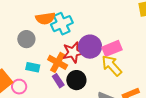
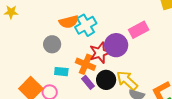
pink rectangle: (112, 48) -> (139, 30), moved
yellow arrow: (112, 66) -> (127, 81), moved

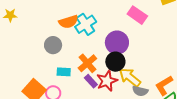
pink rectangle: (139, 30) -> (137, 15), moved, turned 66
red star: (100, 53) -> (107, 81), moved
orange cross: (86, 64) -> (87, 63), turned 30
black circle: (106, 80) -> (115, 62), moved

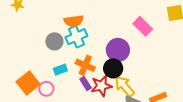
cyan cross: (86, 24) -> (76, 37), moved
orange cross: (87, 63) -> (85, 65), turned -36
cyan rectangle: (64, 72) -> (60, 70), turned -32

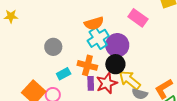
orange semicircle: (74, 21) -> (94, 23), moved
cyan cross: (76, 37) -> (98, 38), moved
purple rectangle: (86, 84) -> (91, 83), turned 40

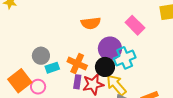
cyan cross: (98, 38) -> (125, 58), moved
gray circle: (53, 47) -> (41, 56), moved

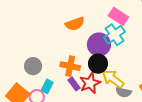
cyan cross: (125, 58) -> (114, 35), moved
cyan rectangle: (52, 68) -> (47, 86), moved, turned -32
purple rectangle: (77, 82) -> (74, 84), turned -32

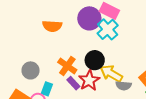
orange semicircle: (75, 24) -> (52, 26), moved, turned 30
purple circle: (99, 45) -> (89, 18), moved
orange cross: (70, 66) -> (67, 66), turned 30

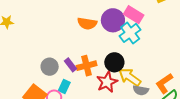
orange semicircle: (52, 26) -> (87, 23), moved
orange cross: (67, 66) -> (87, 66), turned 36
purple rectangle: (73, 83) -> (70, 65), moved

